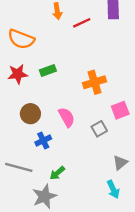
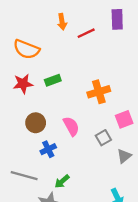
gray triangle: (120, 163) -> (124, 156), moved

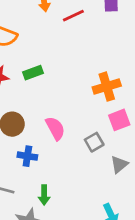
orange cross: (99, 92) -> (107, 87), moved
blue cross: (48, 149) -> (27, 156), turned 35
green arrow: (62, 181) -> (44, 195), turned -49

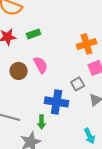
pink semicircle: (55, 128) -> (41, 65), moved
blue cross: (27, 156) -> (57, 102), moved, size x1.6

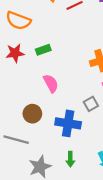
brown circle: (19, 71) -> (32, 114), moved
green arrow: (42, 122) -> (70, 159), moved

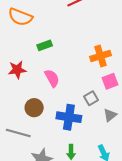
red star: (15, 53) -> (17, 70), moved

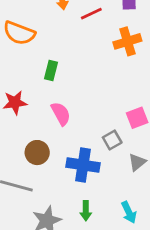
green rectangle: (45, 45) -> (51, 71), turned -56
orange cross: (101, 56) -> (127, 41), moved

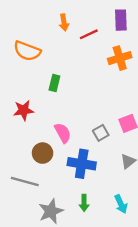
pink semicircle: (61, 114) -> (63, 133), moved
gray square: (112, 140) -> (101, 133), moved

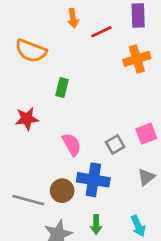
brown circle: (43, 153) -> (62, 191), moved

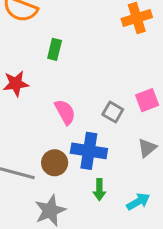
gray square: (115, 144) -> (113, 112), turned -30
green arrow: (96, 225) -> (99, 190), moved
cyan arrow: (138, 226) -> (138, 202), turned -95

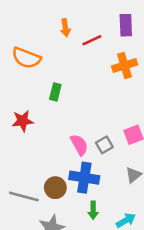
pink semicircle: (65, 112) -> (79, 145), moved
gray square: (113, 112) -> (104, 145), turned 30

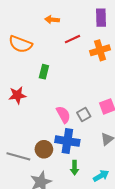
orange arrow: (65, 28) -> (52, 20), turned 104
red line: (92, 40) -> (72, 39), moved

